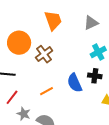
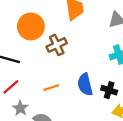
black cross: (95, 76) -> (109, 90), moved

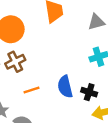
brown cross: (57, 45) -> (15, 62), moved

